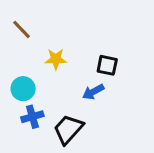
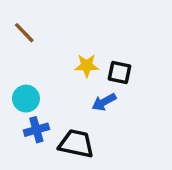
yellow star: (56, 59) -> (87, 66), moved
black trapezoid: (68, 129) -> (76, 144), turned 60

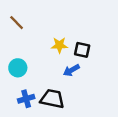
blue cross: (36, 130) -> (26, 99), moved

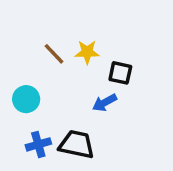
brown line: (17, 23) -> (54, 54), moved
yellow star: (59, 45) -> (87, 52), moved

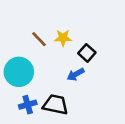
black square: (120, 73) -> (87, 53), turned 30
cyan circle: (26, 99) -> (19, 72), size x1.5

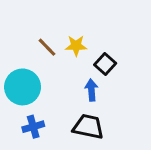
blue arrow: (76, 74) -> (91, 90), turned 114
black trapezoid: (55, 105) -> (88, 127), moved

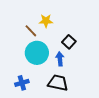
yellow star: (76, 46) -> (46, 21), moved
cyan circle: (23, 87) -> (37, 53), moved

